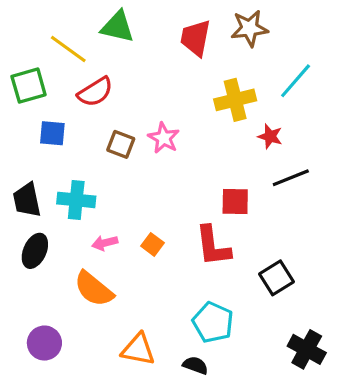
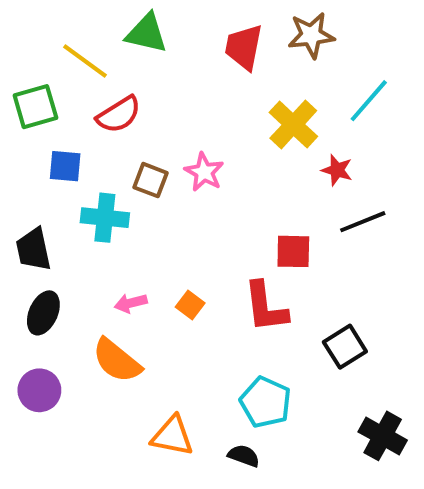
yellow cross: (235, 100) -> (293, 124), turned -33
cyan cross: (76, 200) -> (105, 218), moved
purple circle: (44, 343) -> (39, 390), moved

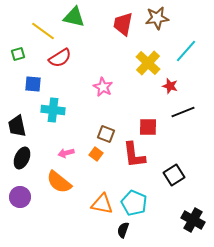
green square: (35, 107) -> (18, 54), size x0.6
brown square: (150, 180) -> (106, 134), moved
orange triangle: (172, 436) -> (102, 204), moved
black semicircle: (244, 456) -> (123, 230), turned -91

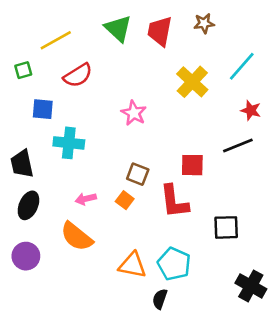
green triangle: (74, 17) -> (118, 29), moved, turned 30
brown star: (157, 18) -> (204, 23), size x0.7
yellow line: (43, 31) -> (56, 40), turned -65
red star: (170, 86) -> (251, 110), moved
black square: (174, 175) -> (226, 227), turned 30

